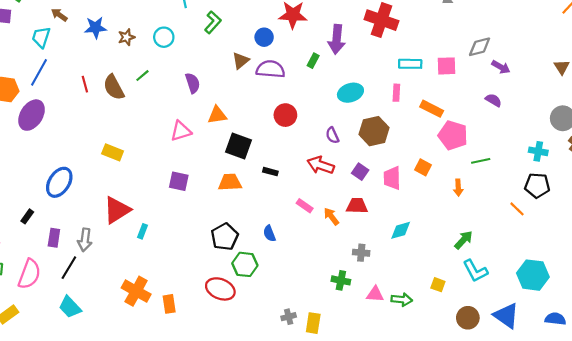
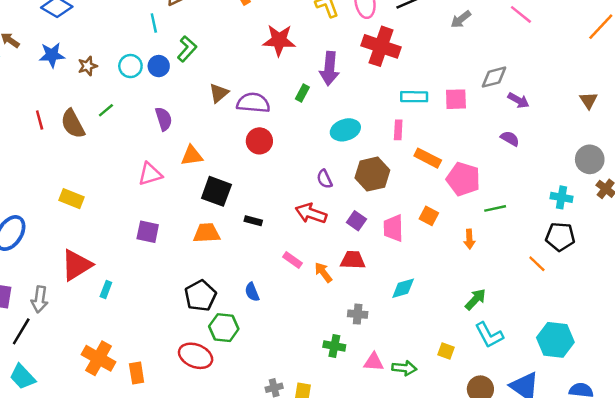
blue circle: (264, 37) -> (159, 66), moved
orange rectangle: (432, 109) -> (428, 158), moved
red circle: (285, 115) -> (259, 141), moved

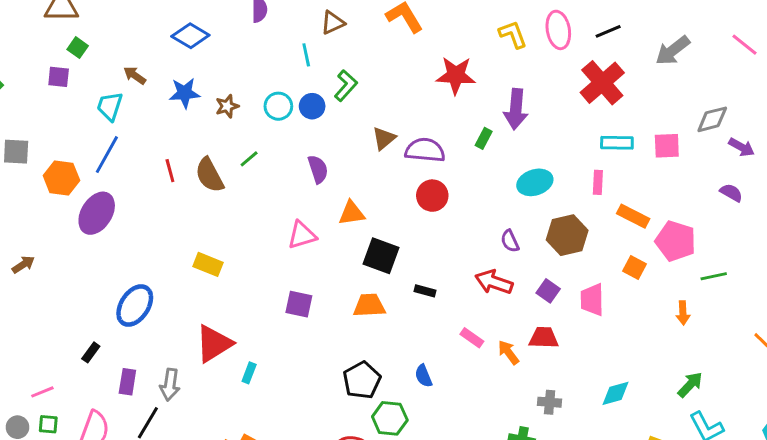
gray arrow: (461, 19) -> (673, 50), size x1.4
red cross: (381, 46) -> (602, 83), moved, turned 30
orange square: (429, 216) -> (635, 267), moved
cyan diamond: (403, 288) -> (615, 393), moved

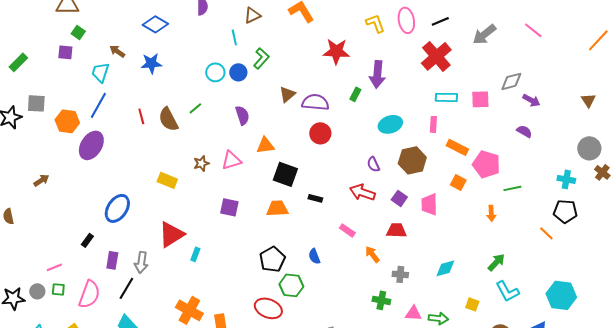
brown star: (227, 106) -> (201, 163), moved
orange arrow: (508, 352) -> (372, 254), moved

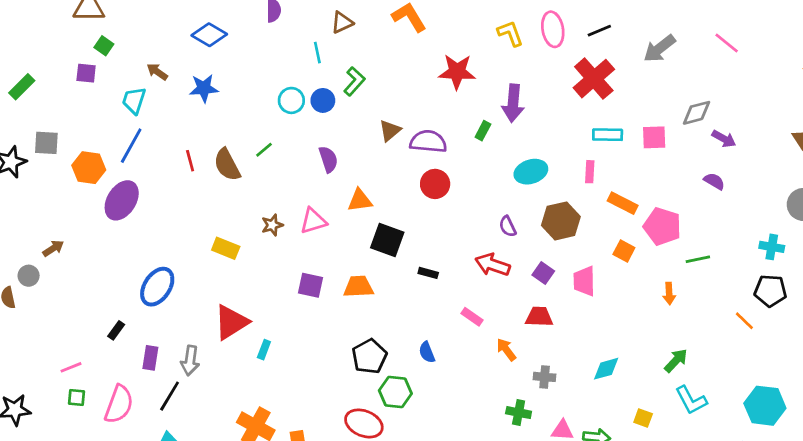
orange trapezoid: (277, 208) -> (358, 287), moved
gray circle: (37, 291) -> (29, 276), moved

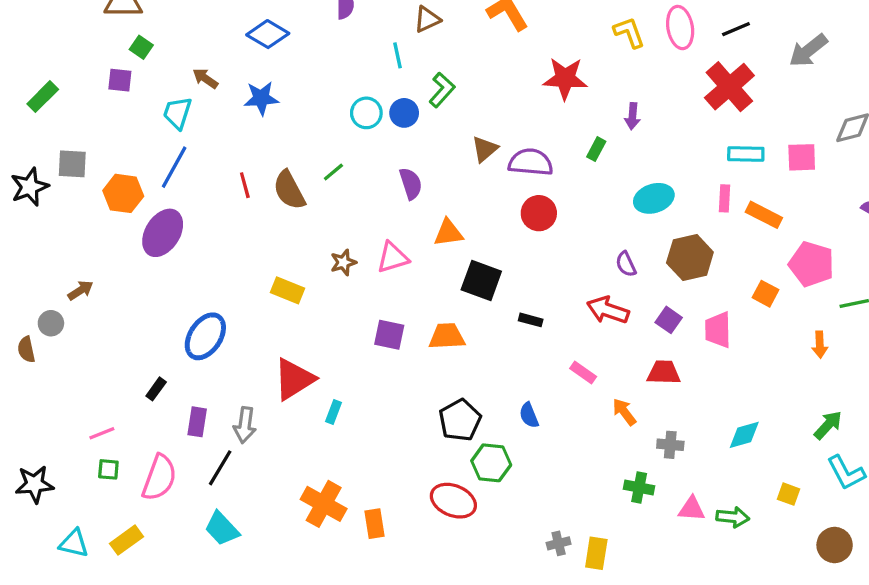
purple arrow: (513, 103) -> (632, 116), size x0.6
orange rectangle: (623, 203) -> (764, 215), moved

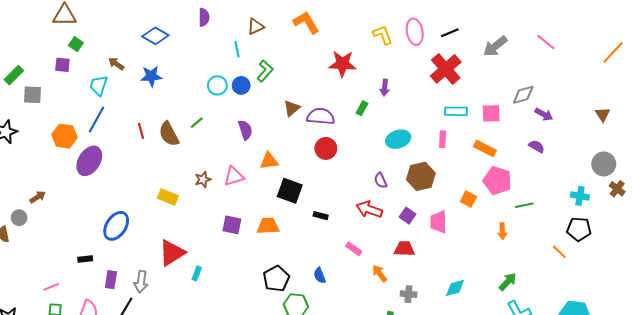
gray square: (72, 164) -> (32, 95), moved
orange rectangle: (764, 215) -> (485, 148), moved
black rectangle: (156, 389) -> (85, 259), turned 48

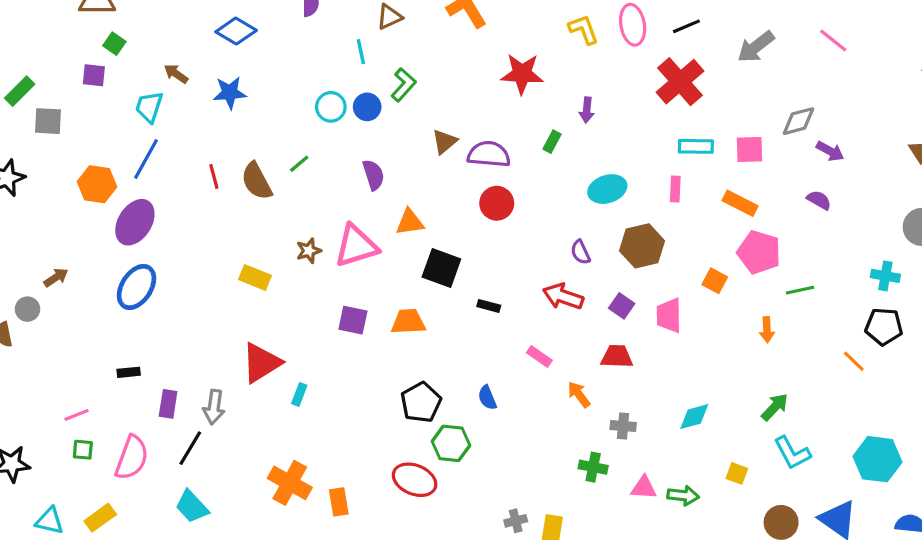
pink triangle: (234, 176) -> (356, 246), size x1.4
blue ellipse: (116, 226) -> (137, 287), moved

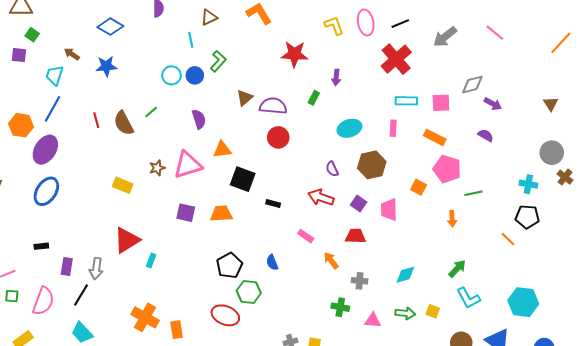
green arrow: (683, 496) -> (405, 313), moved

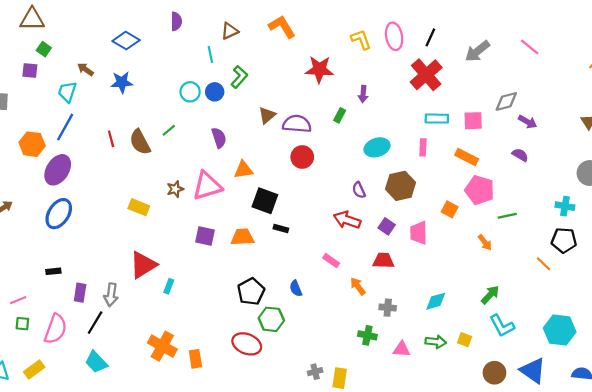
black line: (400, 24) -> (430, 37), turned -42
black rectangle: (273, 204) -> (281, 229), moved
orange arrow: (452, 219) -> (485, 242), turned -35

